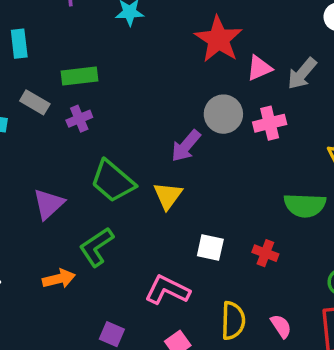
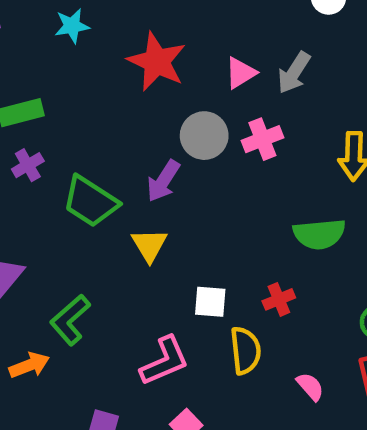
red star: (218, 39) -> (157, 62), moved
green trapezoid: (113, 181) -> (90, 201), moved
red cross: (265, 253) -> (279, 299), turned -35
pink L-shape: (167, 290) -> (164, 361), turned 138
yellow semicircle: (233, 321) -> (245, 350), moved

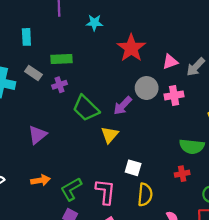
red cross: (279, 299) -> (182, 174), moved
green L-shape: (70, 320) -> (71, 189), moved
pink L-shape: (164, 361) -> (105, 192), turned -72

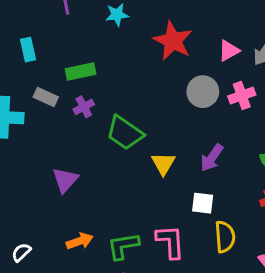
purple arrow: (123, 106) -> (212, 158), moved
green L-shape: (71, 189) -> (123, 246), turned 30

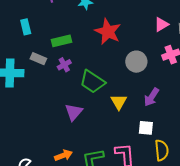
red star: (173, 41) -> (108, 32), moved
gray circle: (203, 92) -> (136, 62), moved
purple triangle: (65, 180) -> (74, 112), moved

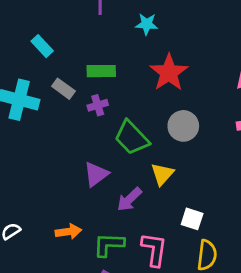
cyan rectangle: (26, 27) -> (42, 46), moved, turned -42
gray circle: (136, 62) -> (183, 126), moved
purple arrow: (151, 97) -> (129, 199), moved

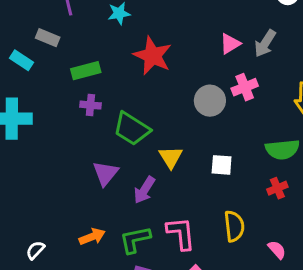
gray rectangle: (63, 89) -> (48, 38), moved
purple cross: (98, 105) -> (90, 105), turned 36
gray circle: (183, 126) -> (210, 101), moved
white square: (192, 219) -> (222, 165), moved

